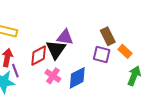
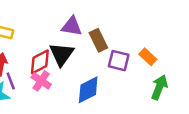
brown rectangle: (108, 36) -> (98, 40), moved
purple triangle: (65, 37) -> (72, 26), moved
pink cross: (53, 76) -> (41, 81), moved

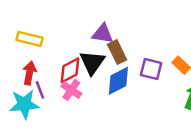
brown rectangle: (98, 40) -> (117, 52), moved
blue diamond: (88, 90) -> (118, 81), moved

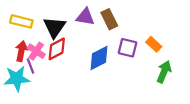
brown rectangle: (117, 52) -> (109, 19), moved
black triangle: (92, 62) -> (54, 27), moved
pink cross: (71, 90) -> (36, 51), moved

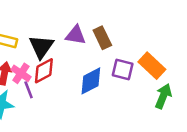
orange rectangle: (154, 44) -> (152, 66), size x1.5
purple line: (30, 66) -> (29, 90), moved

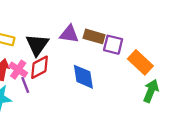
brown rectangle: (102, 38) -> (94, 36), turned -48
purple square: (123, 69) -> (113, 45), moved
blue diamond: (91, 81) -> (83, 77), turned -72

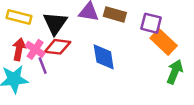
purple square: (113, 45) -> (151, 23), moved
red diamond: (40, 67) -> (58, 47), turned 35

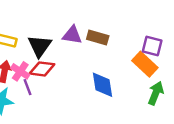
purple square: (151, 23) -> (152, 46), moved
blue diamond: (104, 57) -> (103, 85), moved

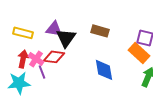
purple triangle: (72, 35) -> (54, 29), moved
black triangle: (40, 46) -> (66, 38), moved

